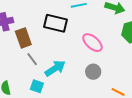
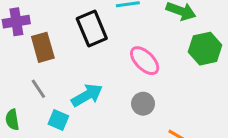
black rectangle: (56, 23) -> (92, 29), turned 50
gray line: (32, 59) -> (38, 89), moved

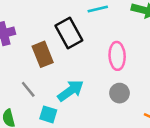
brown rectangle: (43, 47) -> (43, 54), moved
pink ellipse: (145, 61) -> (117, 56), turned 48

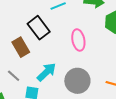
gray circle: (119, 93) -> (77, 81), moved, size x1.6

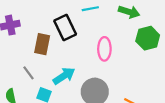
brown rectangle: (21, 47) -> (42, 44), turned 30

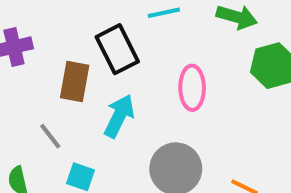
cyan arrow: (64, 76) -> (119, 116), moved, turned -30

